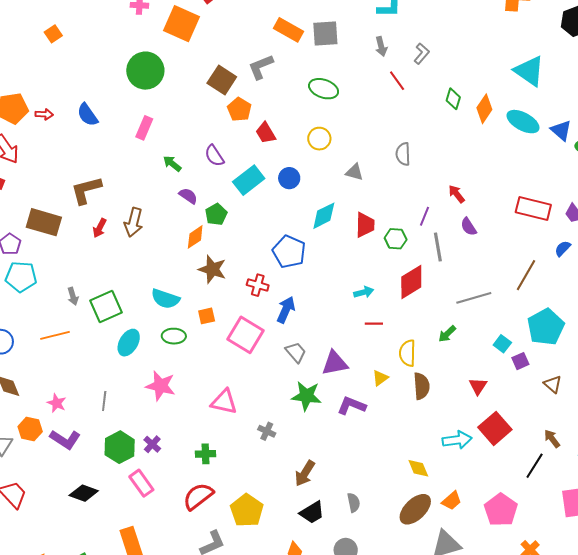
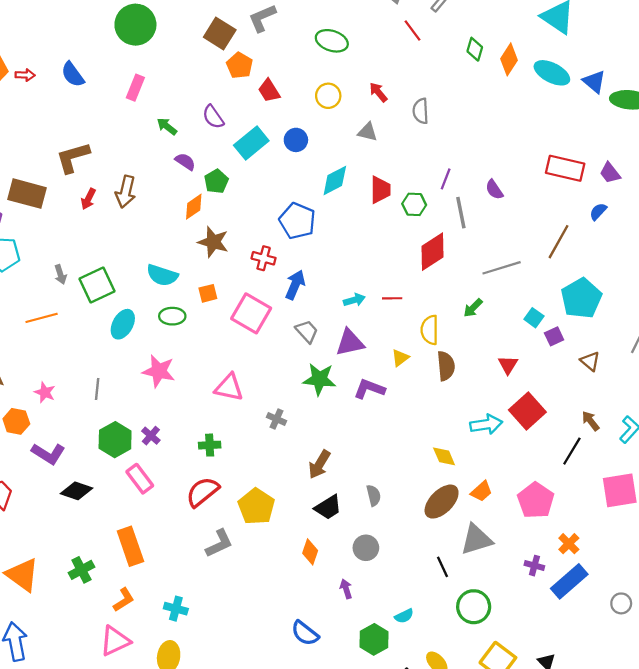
red arrow: (457, 194) -> (378, 92), moved
cyan arrow: (364, 292) -> (354, 300), moved
purple L-shape: (65, 439) -> (48, 454), moved

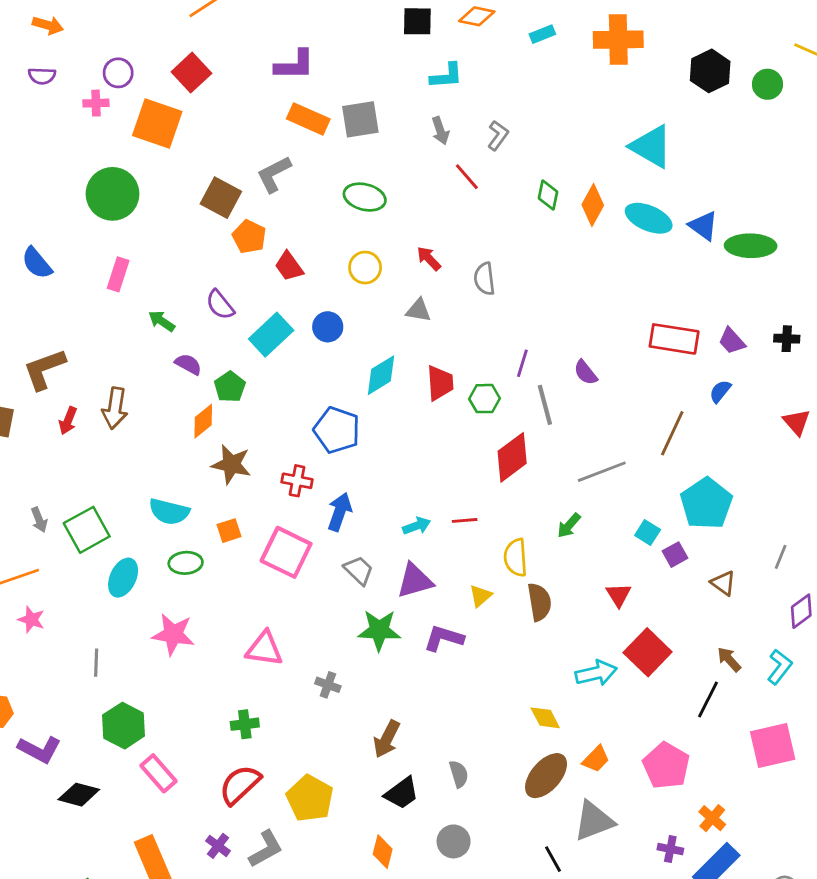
pink star: (45, 392) -> (31, 620), moved
purple cross: (151, 436) -> (218, 846), moved

